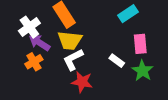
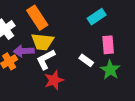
purple arrow: (39, 43) -> (24, 51), moved, turned -36
red star: (82, 82) -> (54, 80), turned -30

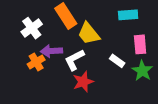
cyan rectangle: (97, 17) -> (128, 15), turned 30
yellow trapezoid: (42, 42) -> (89, 34), moved, turned 45

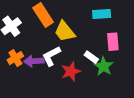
purple arrow: (51, 51) -> (34, 61), moved
green star: (142, 71) -> (104, 66), moved
red star: (83, 82) -> (71, 71), moved

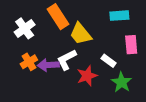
green star: (104, 66) -> (121, 82), moved

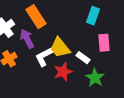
cyan rectangle: (119, 16) -> (93, 16), turned -66
yellow trapezoid: (81, 34) -> (60, 48), moved
purple arrow: (48, 65) -> (27, 39), moved, turned 66

